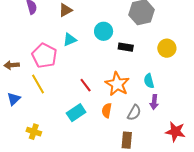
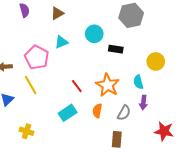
yellow circle: (167, 48) -> (156, 61), moved

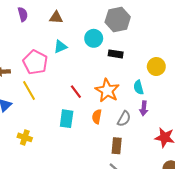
brown triangle: (57, 13) -> (56, 17), turned 32
gray hexagon: (131, 15) -> (118, 20), moved
cyan rectangle: (68, 113) -> (67, 119), turned -48

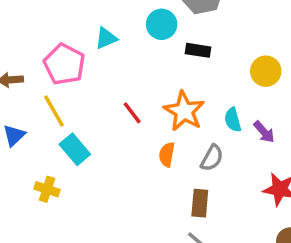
cyan semicircle: (139, 87) -> (233, 120), moved
purple arrow: (144, 108) -> (264, 132), moved, turned -48
cyan rectangle: (67, 119) -> (75, 149), moved, turned -48

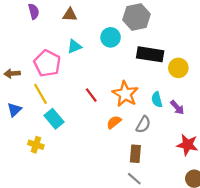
black rectangle: (198, 50) -> (150, 54), moved, size x1.6
orange semicircle: (167, 154) -> (114, 122), turned 42

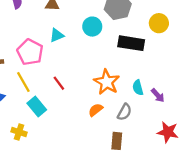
yellow circle: (178, 68) -> (159, 23), moved
red line: (91, 95) -> (59, 83), moved

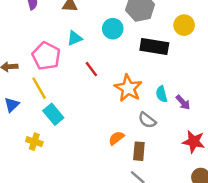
red line: (59, 83) -> (91, 69), moved
orange semicircle: (96, 110) -> (116, 138), moved
gray semicircle: (124, 112) -> (147, 120), turned 98

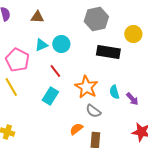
cyan circle: (113, 29) -> (61, 44), moved
cyan rectangle: (53, 114) -> (50, 96), moved, turned 72
gray semicircle: (147, 120) -> (93, 111), moved

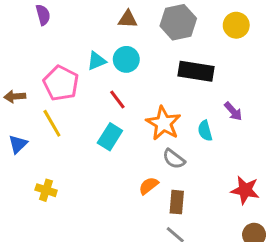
brown triangle: (37, 17) -> (128, 19), moved
yellow circle: (133, 34) -> (236, 25), moved
purple arrow: (132, 99) -> (233, 111), moved

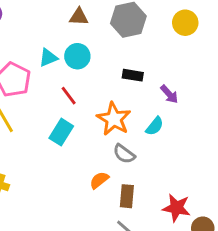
black rectangle: (196, 71) -> (133, 75), moved, size x0.6
purple arrow: (233, 111) -> (169, 94), moved
cyan semicircle: (205, 131) -> (155, 126), turned -126
red star: (245, 190) -> (176, 208), moved

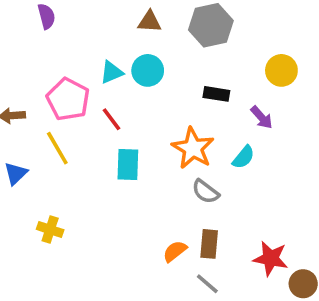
yellow circle: (185, 23) -> (281, 70), moved
red line: (69, 96) -> (112, 119), moved
cyan rectangle: (61, 132) -> (128, 164), turned -30
orange semicircle: (99, 180) -> (175, 251), moved

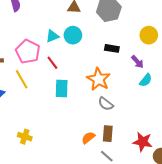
cyan semicircle: (244, 157) -> (146, 80), moved
yellow cross: (50, 230) -> (25, 137), moved

